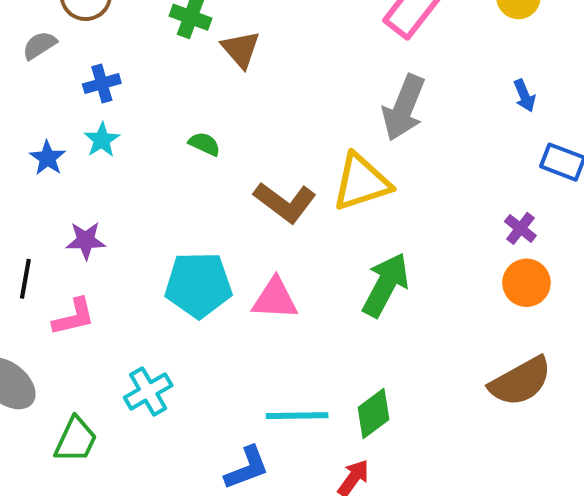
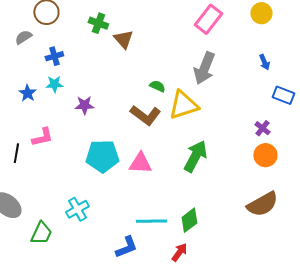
cyan star: (102, 140) -> (54, 84), turned 30
green semicircle: (204, 144) -> (157, 86), moved
purple star: (86, 241) -> (84, 105), moved
pink L-shape: (74, 317) -> (42, 137), moved

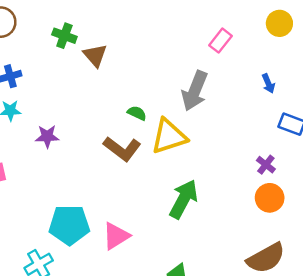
yellow circle: (261, 13) -> (279, 23), moved
pink rectangle: (208, 19) -> (220, 41), moved, size x0.7
cyan pentagon: (102, 156) -> (69, 225), moved
pink triangle: (140, 163) -> (116, 236), moved, turned -35

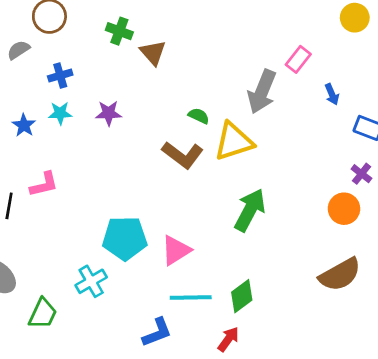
pink rectangle: (220, 41) -> (298, 59), moved
blue arrow: (268, 84) -> (332, 94), moved
purple star: (47, 136) -> (109, 113), moved
purple cross: (266, 165) -> (361, 174), moved

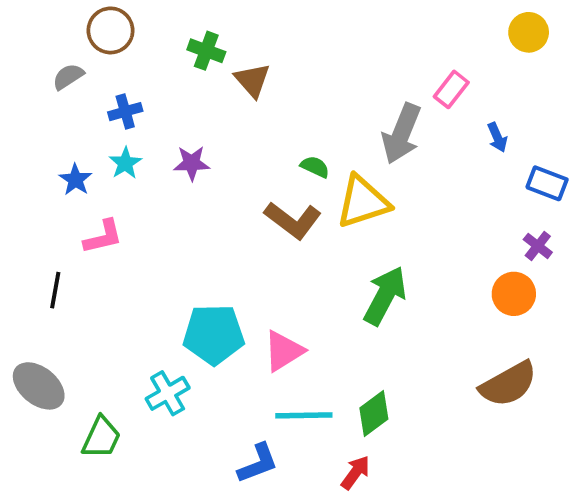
cyan star: (60, 113) -> (125, 163), turned -30
pink L-shape: (44, 184) -> (103, 237), moved

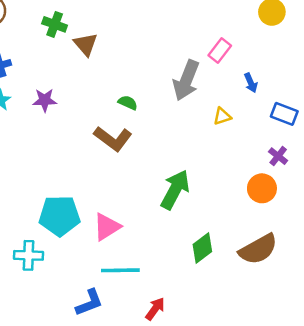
yellow triangle: (363, 202) -> (222, 116), moved, size x0.5
cyan cross: (168, 393) -> (29, 255), turned 32
green diamond: (374, 414) -> (202, 248), moved

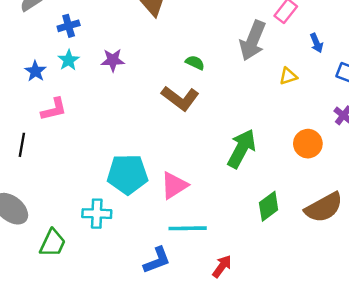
orange circle: (262, 188) -> (308, 144), moved

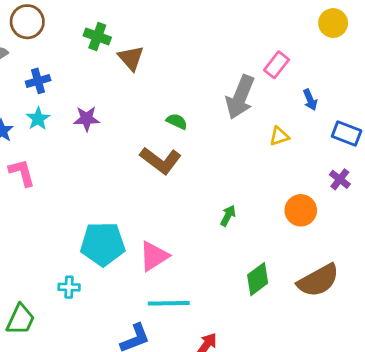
pink L-shape: (54, 109) -> (22, 173), turned -92
green arrow: (242, 149) -> (228, 216), size x0.5
cyan cross: (97, 214) -> (69, 287), size x0.7

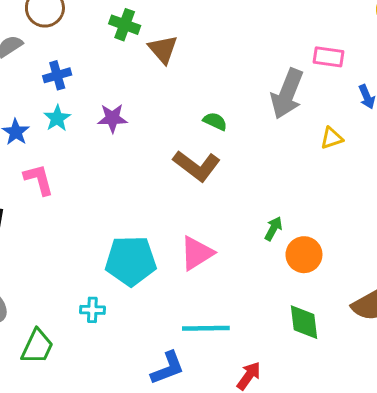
pink rectangle: (277, 65) -> (329, 57), turned 60
orange circle: (301, 210) -> (304, 255), moved
pink triangle: (154, 256) -> (197, 253), moved
green diamond: (258, 279) -> (304, 322), moved, turned -60

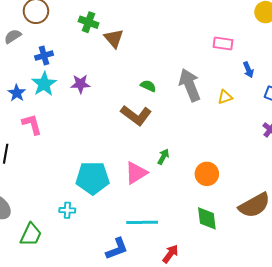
gray arrow: (287, 94) -> (190, 85), moved, turned 136
cyan star: (57, 118) -> (44, 84), size x1.4
green arrow: (273, 229) -> (163, 157), moved

